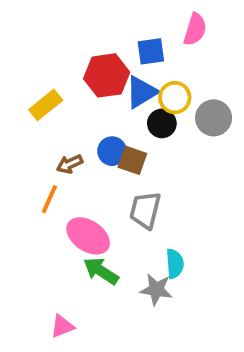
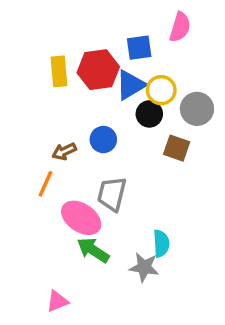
yellow rectangle: (46, 105) -> (59, 71), moved, turned -56
brown square: (132, 160) -> (177, 148), moved
gray trapezoid: (145, 210) -> (112, 194), moved

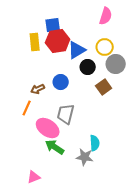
blue square: (139, 48) -> (53, 25), moved
yellow circle: (161, 90) -> (105, 47), moved
brown square: (177, 148) -> (104, 87), turned 35

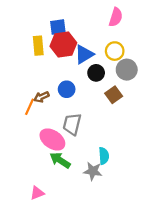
orange line: (27, 108) -> (29, 107), moved

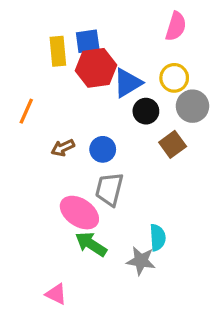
yellow rectangle: (38, 46) -> (58, 51), moved
blue circle: (67, 89) -> (103, 149), moved
orange line: (29, 107) -> (26, 111), moved
pink triangle: (37, 193) -> (56, 294), turned 48

